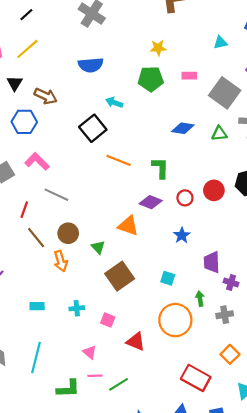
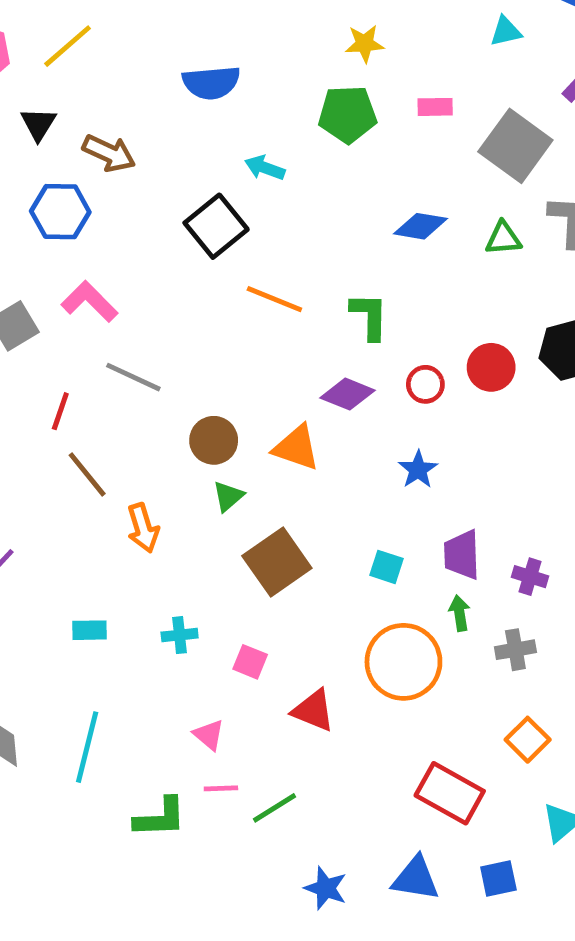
brown circle: (68, 233) -> (214, 440), moved
green triangle: (98, 247) -> (228, 496), turned 32
purple trapezoid: (212, 262) -> (462, 555), moved

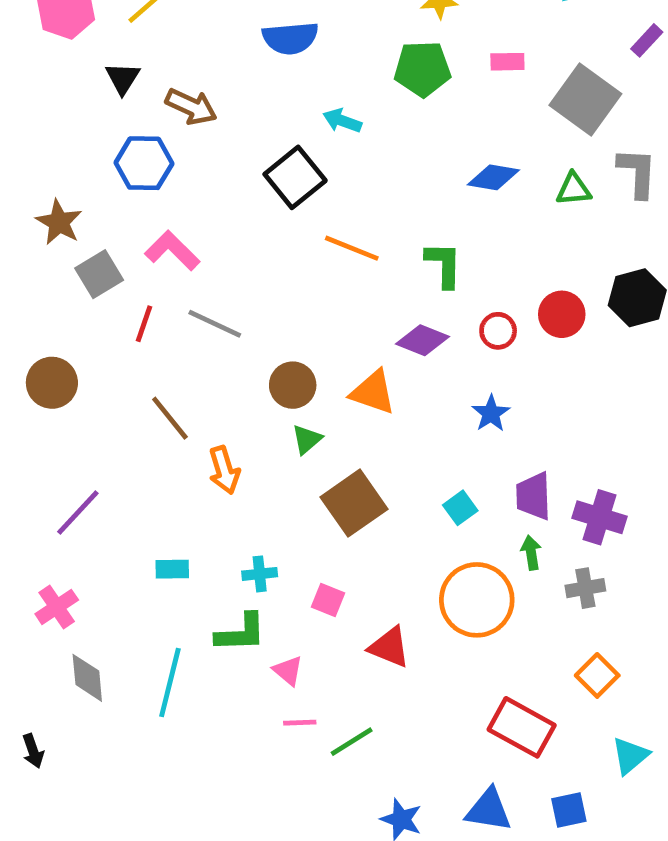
red line: (60, 411) -> (144, 324), moved
cyan square: (386, 567) -> (460, 508), turned 36
purple cross: (530, 577) -> (600, 517), size x1.5
green L-shape: (160, 818) -> (241, 633), moved

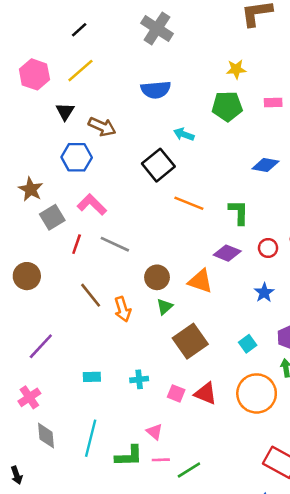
orange arrow: (224, 470) -> (123, 309), moved
green L-shape: (241, 633) -> (129, 456), moved
red triangle: (389, 647) -> (205, 393), moved

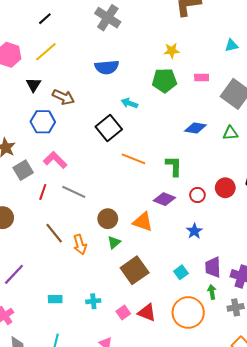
pink square: (176, 393) -> (123, 313), turned 32

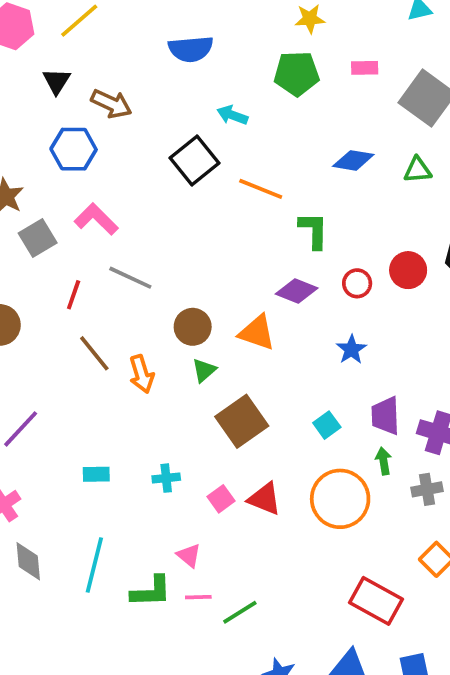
orange line: (134, 159) -> (261, 189), moved
red line: (43, 192) -> (74, 295), moved

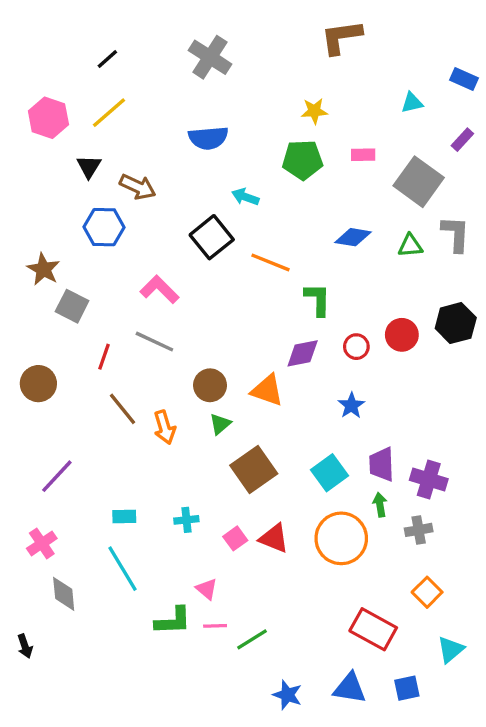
pink L-shape: (96, 219) -> (160, 289), moved
gray square: (38, 238) -> (72, 306), turned -32
purple diamond: (297, 291) -> (303, 353), turned -33
cyan square: (327, 425) -> (329, 473), size x1.5
cyan line: (94, 565) -> (123, 569), moved, turned -45

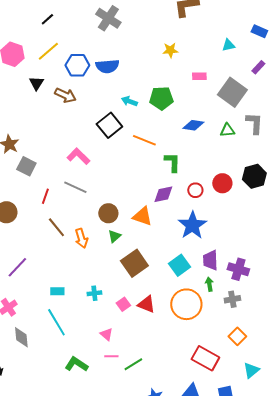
green pentagon: (303, 160) -> (161, 98), moved
blue hexagon: (104, 227) -> (77, 65), moved
blue star: (351, 405) -> (192, 225), size x1.8
green L-shape: (173, 621) -> (76, 364), moved, turned -145

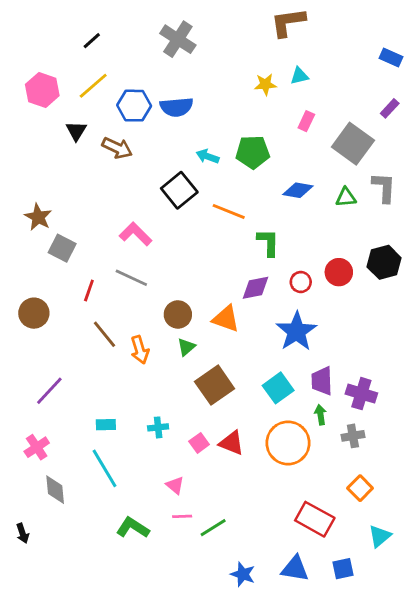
cyan triangle: (228, 45) -> (299, 76), moved
pink rectangle: (199, 76) -> (306, 121), turned -64

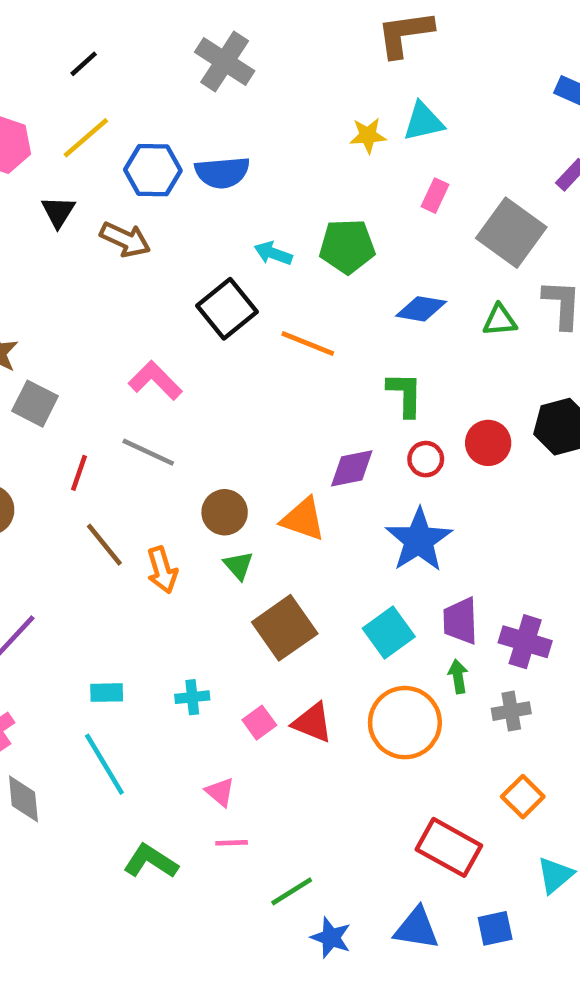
cyan triangle: (299, 76) -> (423, 122), size x1.4
green L-shape: (268, 242) -> (405, 394), moved
green triangle: (186, 347) -> (238, 565), turned -30
green line: (213, 528) -> (292, 891), moved

